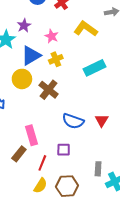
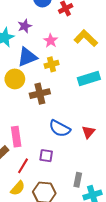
brown cross: (49, 90) -> (40, 94), turned 30

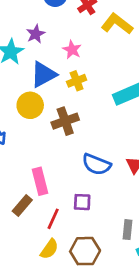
yellow L-shape: (86, 38) -> (117, 24), moved

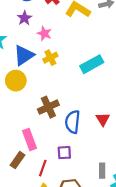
purple star: (36, 34) -> (24, 18), moved
brown cross: (65, 121) -> (48, 107), moved
blue semicircle: (96, 164) -> (73, 122), turned 80

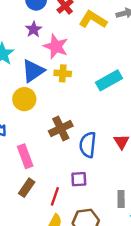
pink star: (44, 33) -> (56, 46), size x1.5
yellow cross: (50, 58) -> (63, 73), turned 32
pink rectangle: (29, 140) -> (25, 156), moved

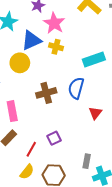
blue semicircle: (88, 145) -> (76, 88), moved
purple square: (79, 179) -> (54, 138), turned -32

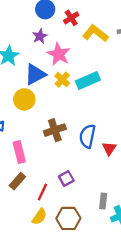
yellow cross: (56, 47) -> (62, 80), turned 32
cyan rectangle: (94, 60) -> (88, 80), moved
blue semicircle: (76, 88) -> (87, 136), moved

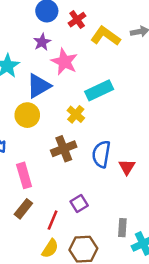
yellow cross: (62, 80) -> (76, 114), moved

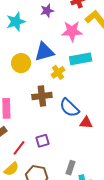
pink star: (64, 62) -> (72, 31), moved, turned 30
blue triangle: (39, 86) -> (44, 52), moved
blue semicircle: (101, 154) -> (69, 108), turned -70
red triangle: (127, 167) -> (86, 123), turned 48

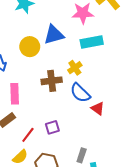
yellow cross: (58, 72) -> (75, 68), moved
red triangle: (86, 123) -> (98, 108), turned 32

